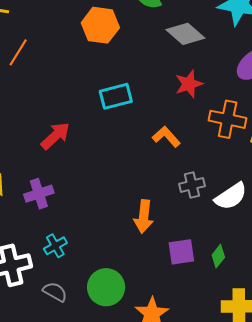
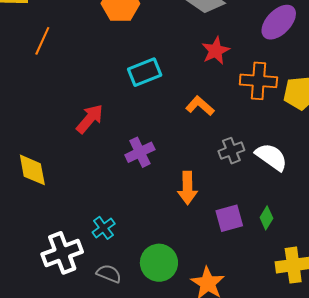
purple cross: (39, 194) -> (140, 152), moved
white semicircle: (231, 196) -> (271, 157), turned -104

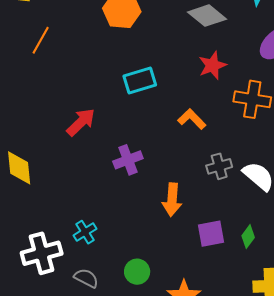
green circle: (159, 263) -> (137, 272), size x0.7

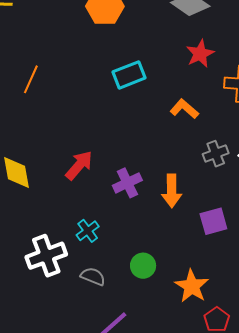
orange line: (41, 40) -> (31, 79), moved
red arrow: (81, 122) -> (79, 165), moved
purple cross: (128, 160) -> (127, 183), moved

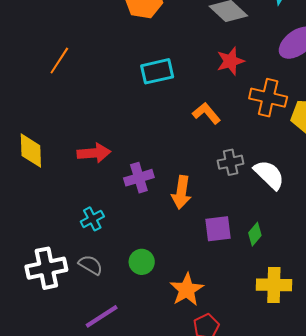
red arrow: (79, 165) -> (94, 153), turned 36
white cross: (46, 256) -> (46, 268), moved

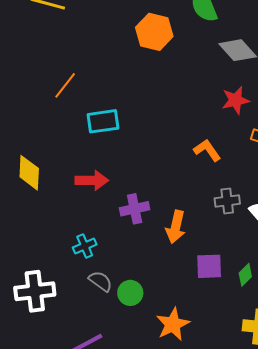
cyan rectangle: (157, 71) -> (103, 121), moved
gray semicircle: (91, 265) -> (100, 281), moved

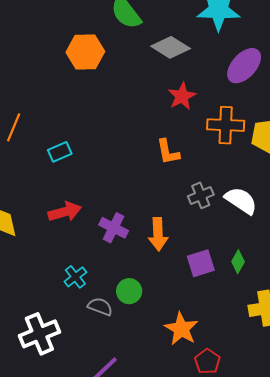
cyan rectangle: (103, 121) -> (60, 152), size x0.7
orange L-shape: (207, 150) -> (168, 152), turned -140
purple cross: (135, 209) -> (114, 228), turned -36
green circle: (130, 293) -> (129, 291), moved

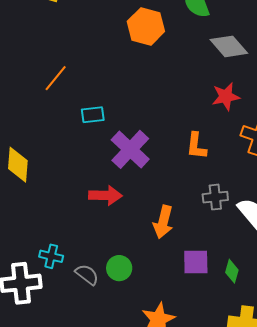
red arrow: (65, 212) -> (105, 195), moved
purple cross: (114, 228) -> (130, 149), moved, size x1.4
green diamond: (238, 262) -> (232, 271), turned -30
cyan cross: (75, 277) -> (51, 256), moved, turned 35

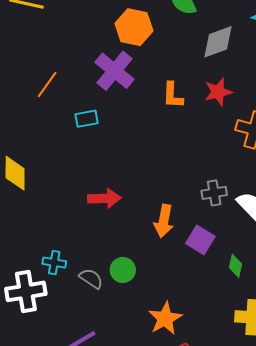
gray diamond: (229, 46) -> (218, 42), turned -66
orange L-shape: (196, 146) -> (173, 95), moved
purple cross: (130, 149) -> (114, 71), moved
purple square: (196, 262) -> (200, 240), moved, turned 36

